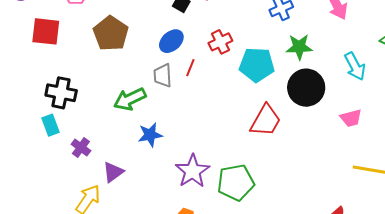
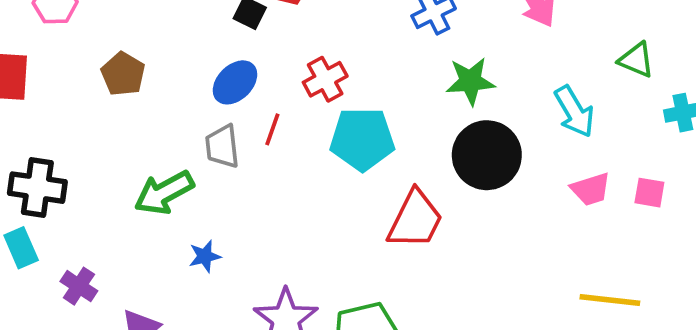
brown pentagon: (111, 33) -> (123, 74), size x0.7
cyan pentagon: (257, 65) -> (362, 139), moved
pink trapezoid: (351, 118) -> (591, 189), moved
blue star: (150, 135) -> (205, 256), size x0.7

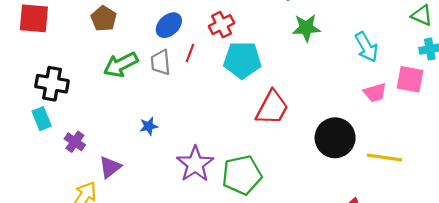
green triangle: (636, 60) -> (422, 15), moved
black circle: (487, 155) -> (335, 138), moved
green arrow: (164, 193) -> (121, 65), moved
pink square: (649, 193) -> (410, 79), moved, size x1.5

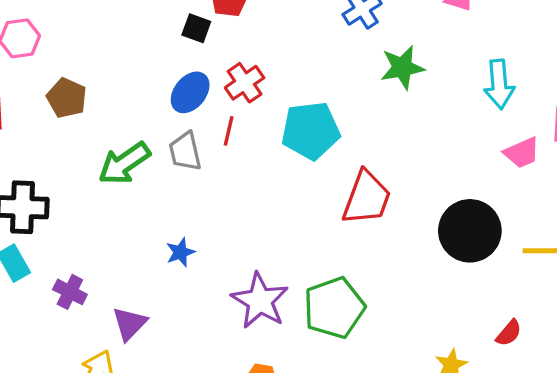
brown pentagon: (104, 19) -> (67, 98), moved
red cross: (222, 25) -> (245, 83), moved
cyan arrow: (367, 47) -> (499, 84), turned 32

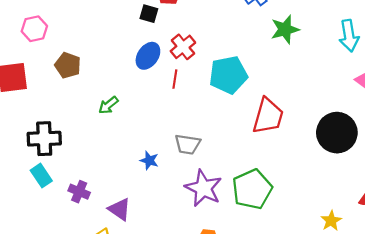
gray trapezoid: (185, 151) -> (188, 144), moved, turned -64
green arrow: (124, 163) -> (108, 105), size x0.6
blue star: (180, 252) -> (149, 160), turned -30
purple triangle: (130, 324) -> (120, 209), turned -35

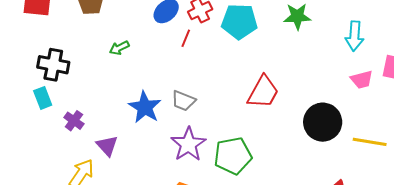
cyan pentagon: (228, 75) -> (239, 22), moved
blue star: (149, 160) -> (145, 107), size x1.8

